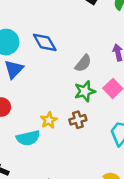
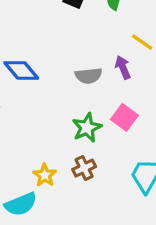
gray semicircle: (83, 63) -> (89, 76), moved, turned 54

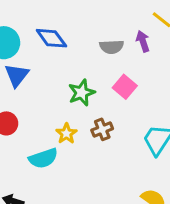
pink square: (124, 117) -> (125, 87), moved
green star: (87, 128) -> (82, 93), moved

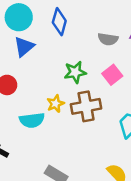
blue diamond: (51, 38) -> (59, 22), turned 40
brown cross: (102, 129) -> (86, 106), size x1.6

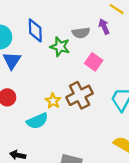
green star: (75, 72) -> (60, 47), moved, turned -30

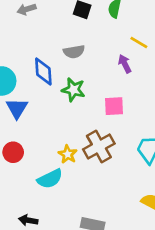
gray semicircle: (81, 33) -> (74, 52), moved
pink square: (94, 62) -> (114, 106), turned -36

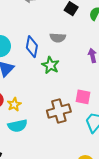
pink square: (114, 106) -> (83, 97), moved
yellow star: (68, 154) -> (14, 104), moved

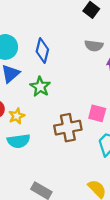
gray semicircle: (58, 38) -> (94, 46), moved
green star: (50, 65) -> (40, 87), moved

